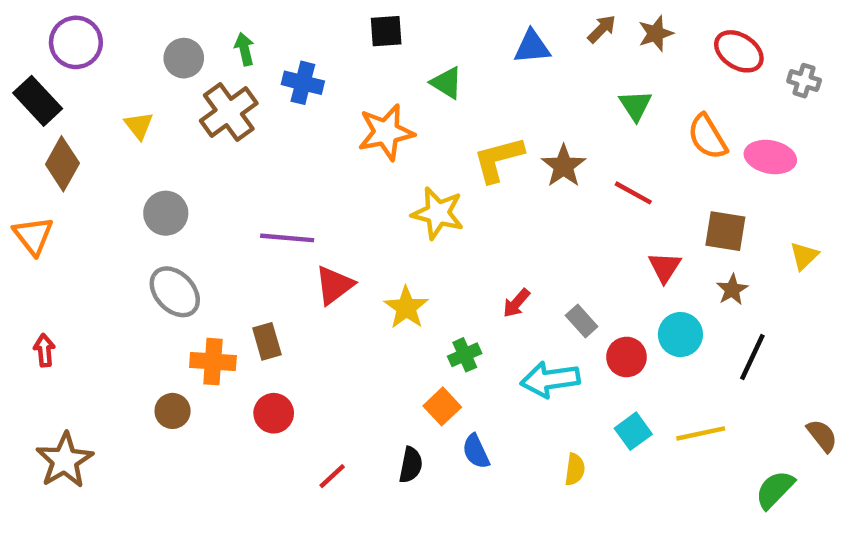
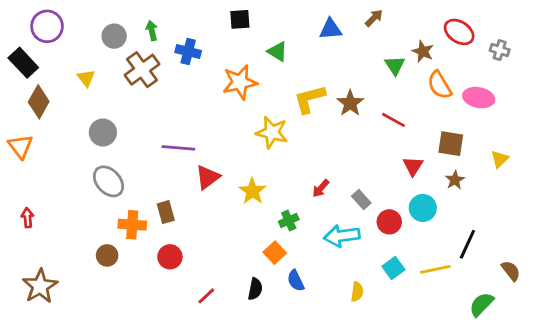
brown star: (656, 33) -> (423, 51), moved, turned -30
black line: (752, 357) -> (467, 244), moved

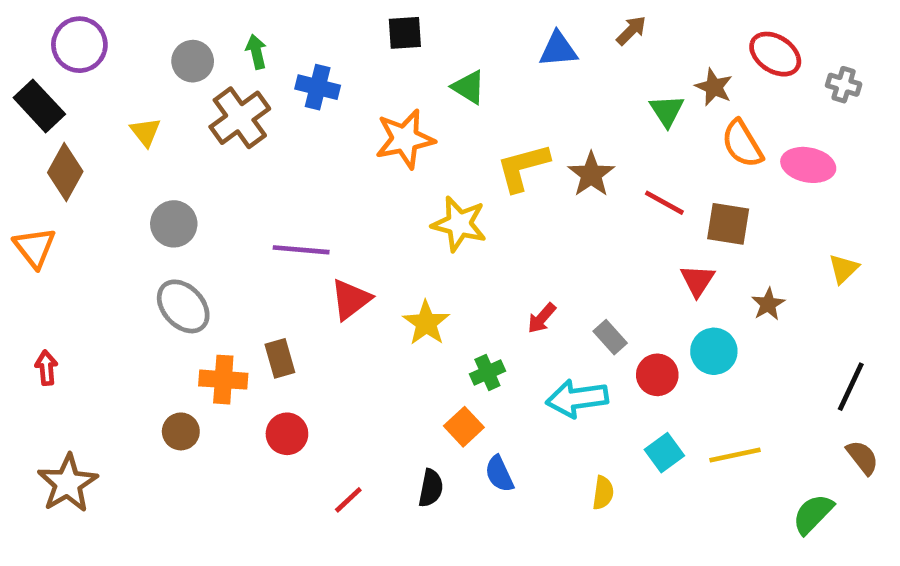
brown square: (451, 144) -> (728, 224), moved
black line: (467, 244) -> (851, 387), moved

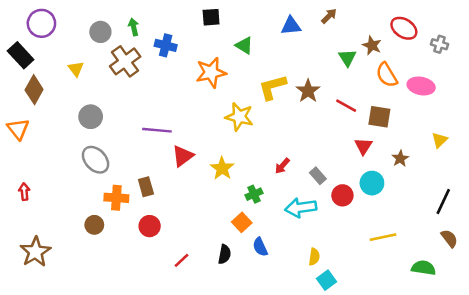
cyan square: (664, 453) -> (326, 280), moved
green semicircle: (813, 514) -> (424, 268), turned 55

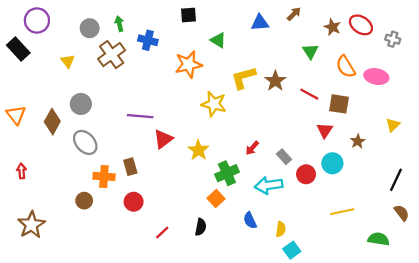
brown star: (372, 45) -> (332, 27), moved
brown diamond: (34, 90) -> (52, 122), moved
green cross: (254, 194) -> (227, 173), size x1.5
blue semicircle: (260, 247) -> (250, 220), moved

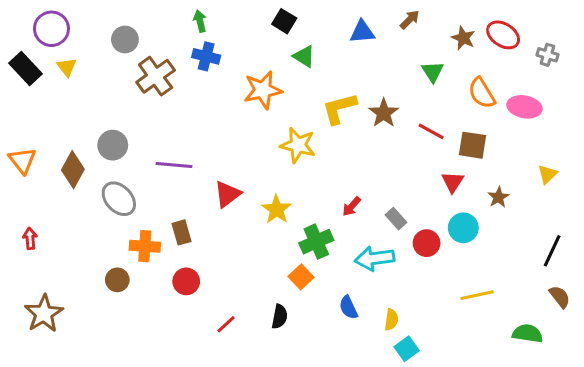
black square: (188, 15) -> (284, 21), moved, turned 35
green arrow: (119, 24) -> (200, 21), moved
yellow triangle: (68, 61) -> (67, 67), moved
purple line: (140, 116) -> (174, 165), moved

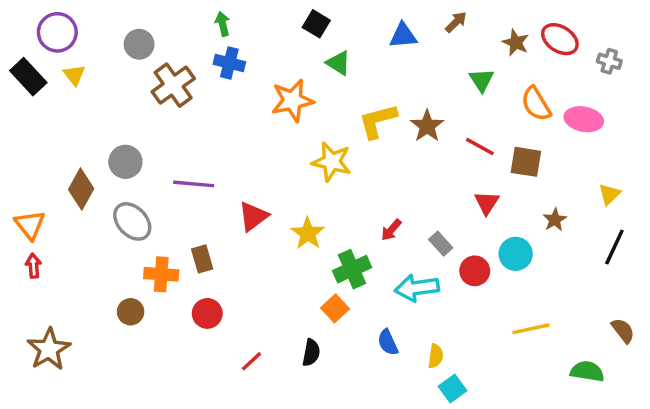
orange triangle: (22, 160) -> (30, 225), moved
red triangle: (453, 182) -> (487, 203), moved
black line: (552, 251) -> (614, 247), moved

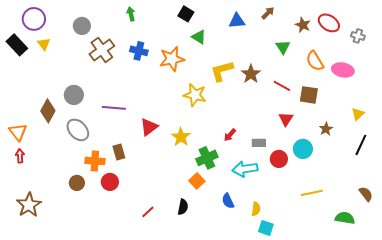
blue cross: (229, 63) -> (139, 51), moved
gray rectangle: (441, 244) -> (259, 143), turned -48
red circle: (207, 313) -> (110, 182), moved
cyan square: (453, 388) -> (266, 228), turned -35

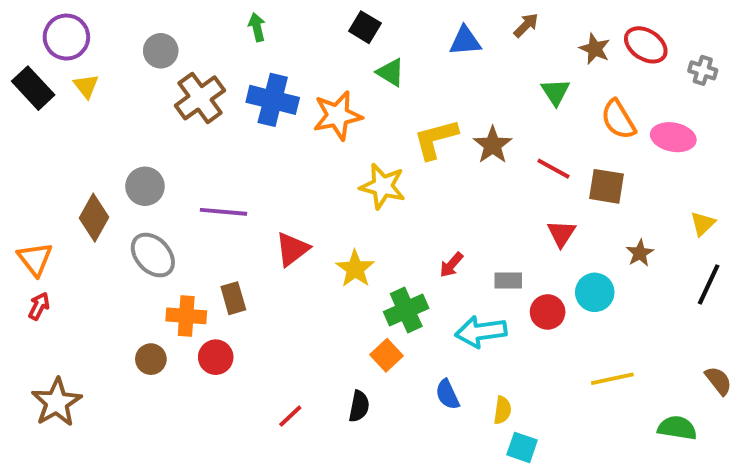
blue cross: (139, 51) -> (273, 100), size x1.4
red arrow: (20, 156) -> (39, 306), turned 32

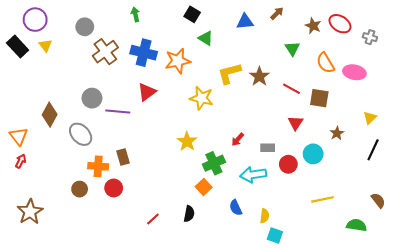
gray circle: (145, 186) -> (92, 98), moved
red triangle: (292, 249) -> (147, 92), moved

